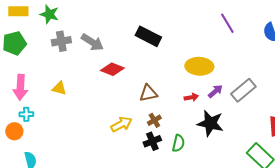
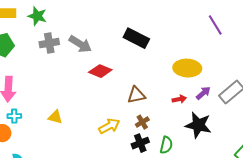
yellow triangle: (59, 88) -> (55, 117), moved

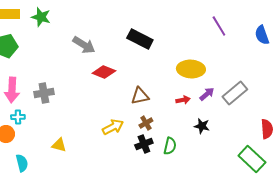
gray cross: (49, 43) -> (44, 93), moved
yellow triangle: (55, 117) -> (59, 145), moved
black star: (198, 125) -> (202, 126), size x0.6

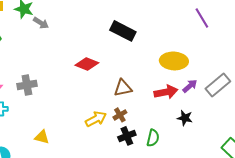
gray arrow: (84, 45) -> (41, 23), moved, size x0.7
red arrow: (183, 100) -> (166, 92), size x1.6
brown cross: (146, 123) -> (120, 115), moved

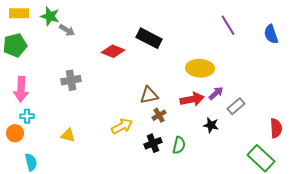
red diamond: (87, 64) -> (113, 51), moved
gray cross: (27, 85) -> (71, 80), moved
gray rectangle: (218, 85) -> (236, 106), moved, size x0.7
brown cross: (120, 115) -> (159, 115), moved
yellow triangle: (42, 137) -> (68, 135), moved

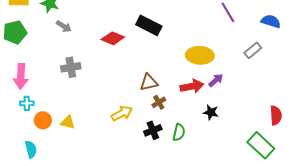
gray arrow: (67, 30) -> (64, 26), moved
blue semicircle: (271, 34) -> (271, 21), turned 126
gray rectangle: (236, 106) -> (253, 50), moved
orange circle: (15, 133) -> (43, 120), moved

